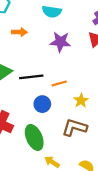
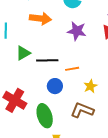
orange arrow: (19, 32) -> (40, 19), size x1.5

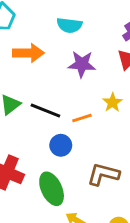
black line: (47, 60) -> (45, 111), turned 30
yellow star: (90, 86) -> (112, 102), moved

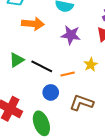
brown L-shape: (103, 174) -> (81, 103), moved

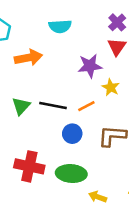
purple star: (71, 35) -> (90, 66), moved
green ellipse: (41, 123) -> (71, 174), turned -50

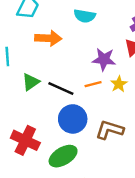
orange line: (86, 106) -> (93, 84), moved
blue circle: (72, 134) -> (73, 119), size x1.5
green ellipse: (71, 174) -> (63, 156), turned -48

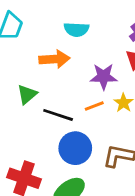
orange arrow: (48, 38) -> (54, 59), moved
green triangle: (31, 82) -> (27, 94), moved

